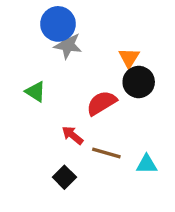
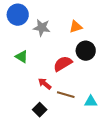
blue circle: (58, 24) -> (18, 15), moved
orange triangle: (129, 58) -> (76, 27), moved, turned 40

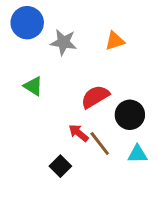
black circle: (86, 51) -> (130, 115), moved
red arrow: (45, 84) -> (79, 133), moved
brown line: (66, 95) -> (100, 143), turned 36

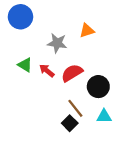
gray star: (63, 42) -> (57, 43), moved
red arrow: (79, 133) -> (47, 71), moved
black square: (60, 166) -> (70, 123), moved

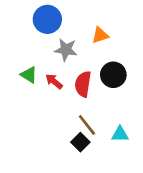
blue circle: (20, 17) -> (47, 19), moved
red semicircle: (72, 73) -> (83, 84), turned -50
black circle: (98, 87) -> (113, 75), moved

